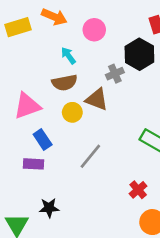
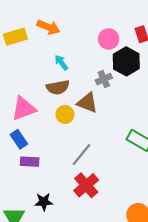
pink circle: (94, 30) -> (109, 39), moved
blue rectangle: (43, 139) -> (19, 139), moved
red cross: (138, 190) -> (86, 185), moved, size x1.5

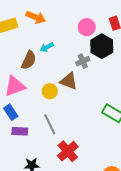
cyan arrow: (61, 63) -> (47, 47), turned -80
brown semicircle: (58, 87) -> (29, 60), moved, turned -54
gray line: (81, 155) -> (50, 124), moved, turned -65

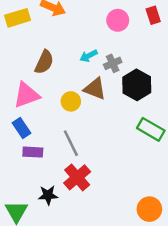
black hexagon: (102, 46) -> (137, 85), moved
cyan arrow: (47, 47) -> (89, 56), moved
red cross: (68, 151) -> (77, 177), moved

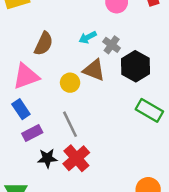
gray cross: (113, 63) -> (112, 45), turned -30
purple rectangle: (33, 152) -> (32, 133), turned -30
black star: (48, 195) -> (47, 158), moved

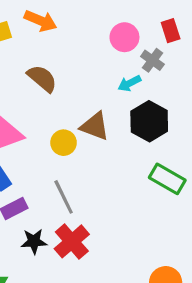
cyan arrow: (88, 37) -> (129, 83), moved
brown semicircle: (44, 44) -> (42, 78), moved, turned -75
gray cross: (112, 45) -> (152, 60), moved

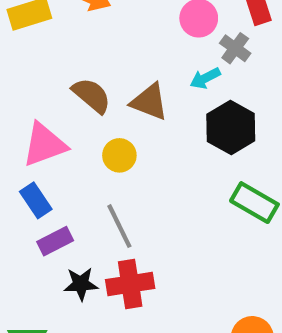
brown semicircle: (42, 78) -> (92, 95), moved
brown triangle: (95, 126) -> (149, 102), moved
red cross: (72, 241) -> (130, 284), turned 32

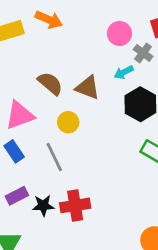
gray line: (119, 226) -> (54, 157), moved
purple rectangle: (55, 241) -> (17, 196), moved

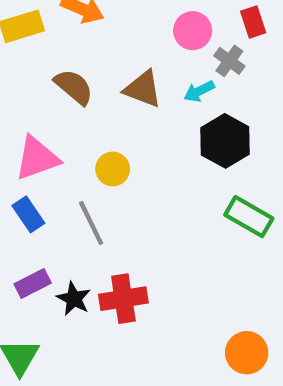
brown semicircle: (50, 83) -> (74, 87), moved
brown triangle: (88, 88) -> (143, 89), moved
black star: (43, 205) -> (74, 299), turned 30

